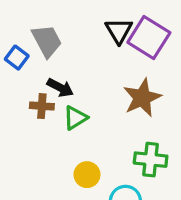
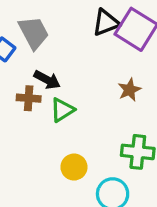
black triangle: (119, 31) -> (106, 23), turned 40
brown star: (142, 98) -> (129, 90), size x0.6

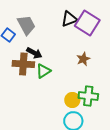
brown cross: (29, 98) -> (23, 64), size x1.5
yellow circle: (74, 167) -> (72, 100), moved

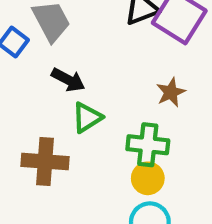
brown cross: (23, 64) -> (45, 162), moved
green cross: (88, 96) -> (148, 145), moved

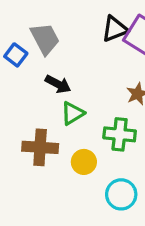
yellow circle: (148, 178) -> (84, 162), moved

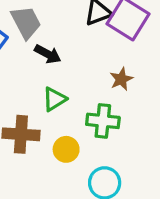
black arrow: (58, 84) -> (48, 54), moved

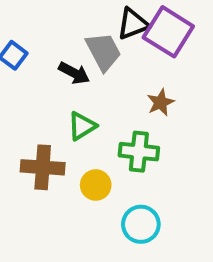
gray trapezoid: (26, 22) -> (104, 51), moved

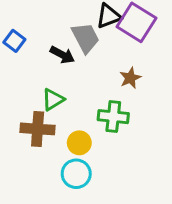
green triangle: (82, 126) -> (53, 100), moved
cyan circle: (141, 224) -> (76, 174), moved

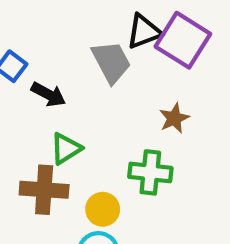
black arrow: (62, 55) -> (48, 94), moved

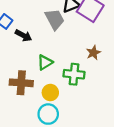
brown star: (174, 118) -> (93, 53), moved
green triangle: (66, 149) -> (45, 62), moved

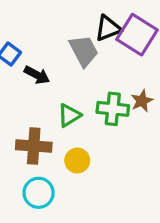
green cross: (74, 74) -> (113, 109), moved
cyan circle: (48, 114) -> (39, 193), moved

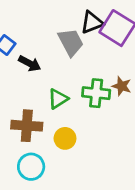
brown star: (142, 101) -> (122, 86), turned -30

